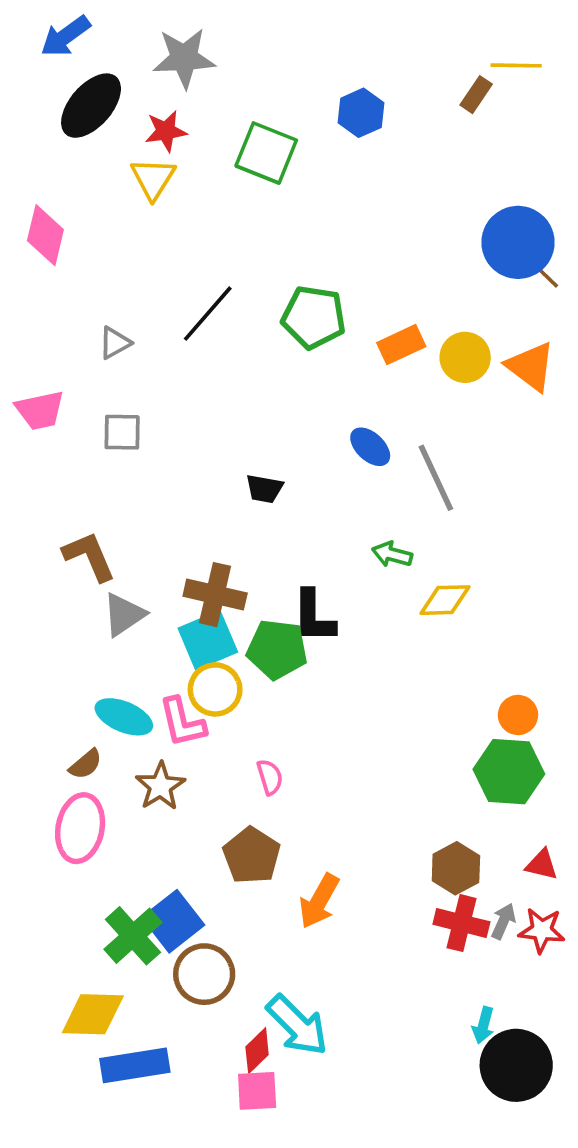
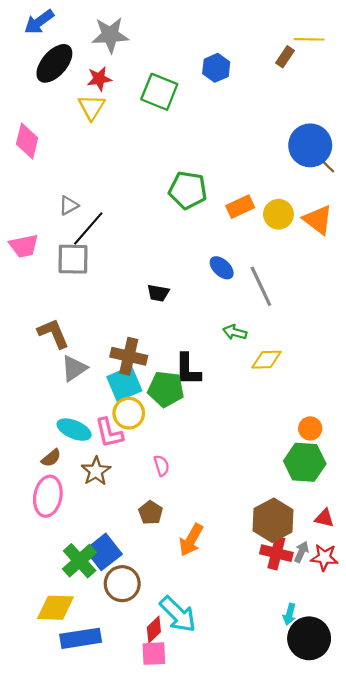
black line: (208, 314) -> (88, 228), moved
gray square: (122, 432) -> (73, 259), size x1.4
brown pentagon: (252, 855) -> (151, 513), size x0.7
brown hexagon: (456, 868) -> (273, 520), size x1.4

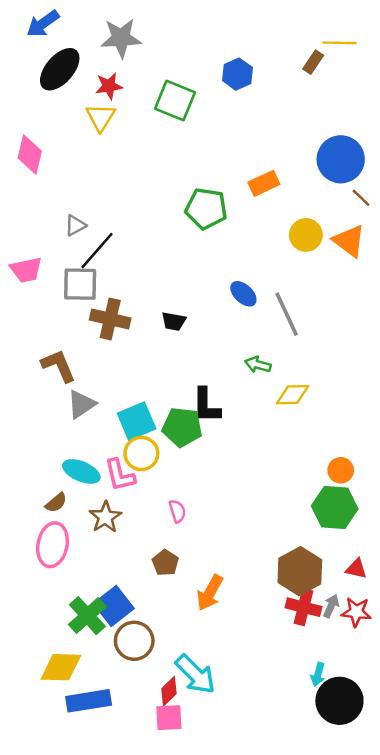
brown line: (327, 165) -> (361, 198), moved
orange rectangle: (240, 207) -> (264, 183), moved
brown cross: (129, 356) -> (110, 319), moved

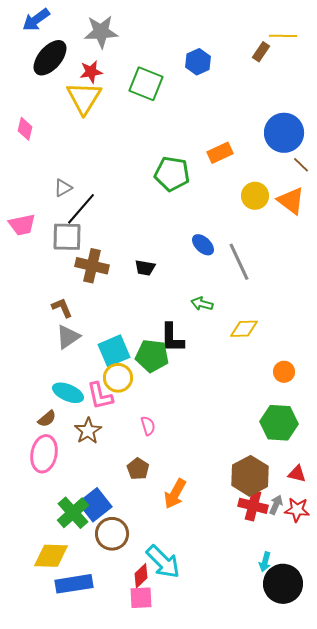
yellow triangle: (101, 117) -> (84, 98), size x1.4
pink diamond: (30, 154) -> (25, 129), size x0.7
green arrow: (258, 365) -> (202, 304), moved
brown L-shape: (59, 366) -> (62, 308), moved, size x0.7
orange circle: (341, 470) -> (284, 372), moved

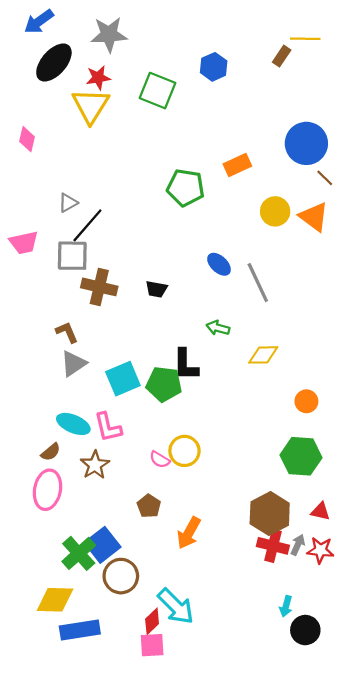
yellow circle: (118, 378) -> (184, 451), moved
pink semicircle: (148, 426) -> (160, 460), turned 138
black circle: (283, 584) -> (305, 630), size x0.7

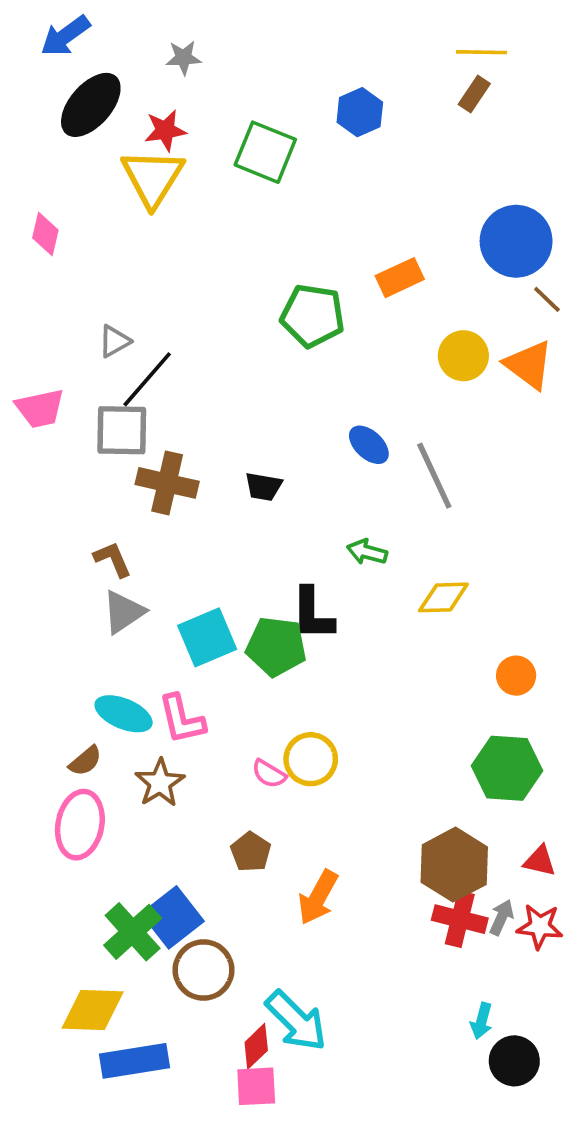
gray star: (109, 34) -> (183, 58), size x0.6
yellow line: (305, 39) -> (482, 52), moved

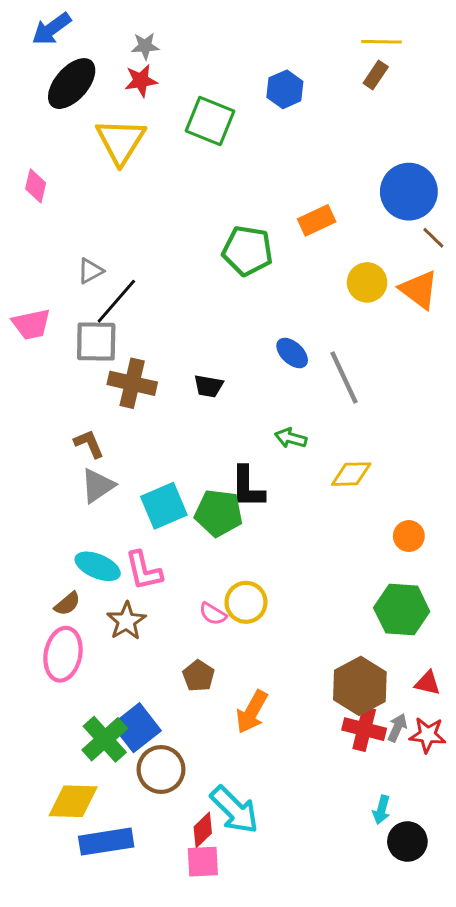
red star: (165, 130) -> (141, 81), moved

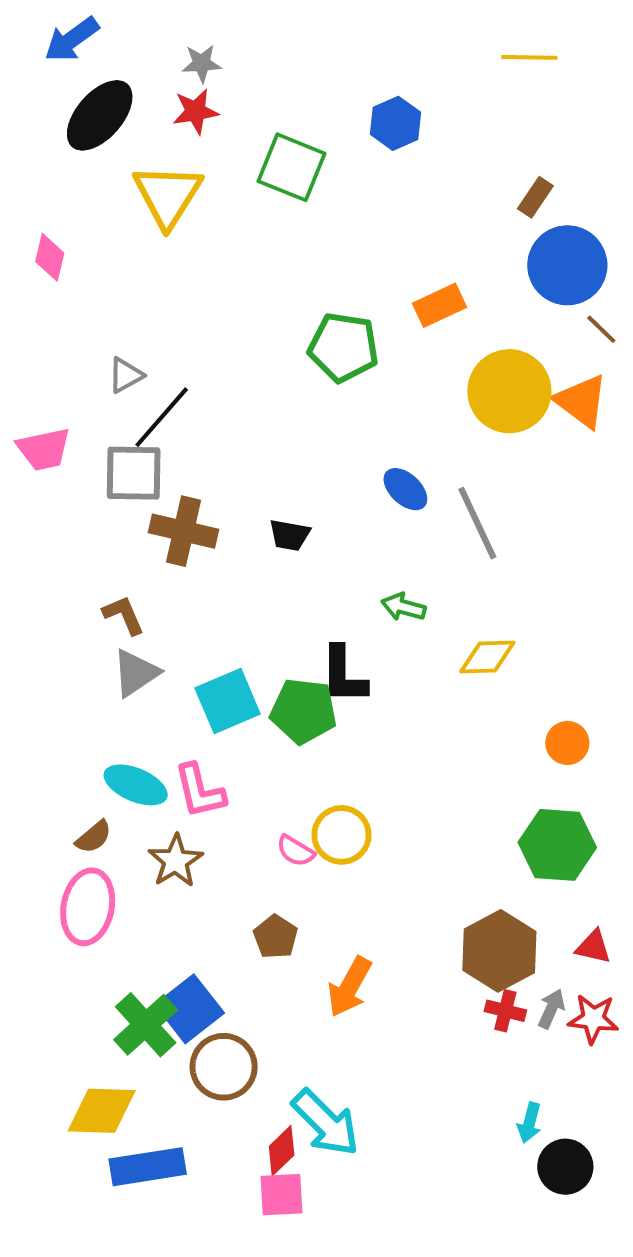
brown rectangle: (376, 75) -> (535, 197), moved
yellow circle: (367, 282) -> (509, 391), size x1.5
red cross: (364, 729) -> (505, 1011), size x0.7

